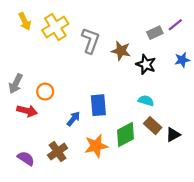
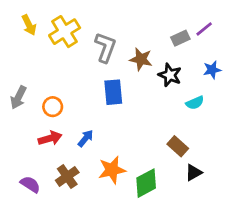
cyan semicircle: (146, 101) -> (195, 103), moved, turned 140
blue rectangle: (98, 105) -> (113, 92), moved
red arrow: (27, 111) -> (50, 138), moved, turned -30
green diamond: (126, 135) -> (146, 183), moved
black triangle: (173, 135) -> (194, 173), moved

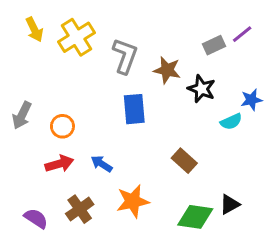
blue star: (212, 70) -> (251, 100), moved
blue arrow: (86, 138) -> (102, 164), turned -96
brown rectangle: (178, 146) -> (184, 161), moved
green diamond: (146, 183) -> (195, 217), moved, turned 36

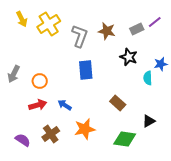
brown star: (167, 70) -> (107, 31), moved
cyan semicircle: (231, 122) -> (148, 78), turned 112
black triangle: (230, 204) -> (149, 121), moved

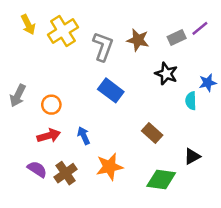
blue rectangle: (86, 70) -> (111, 90), turned -48
blue arrow: (65, 105) -> (84, 136), turned 32
purple semicircle: (23, 140) -> (37, 169), moved

